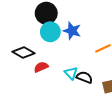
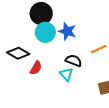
red semicircle: (41, 67) -> (36, 68), turned 144
black semicircle: (84, 77) -> (74, 61), moved

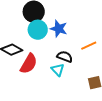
red semicircle: (36, 68) -> (29, 64), size x1.5

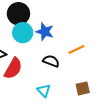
cyan triangle: (58, 70) -> (44, 91), moved

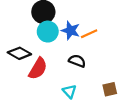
orange line: (76, 49) -> (89, 34), moved

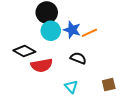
red semicircle: (38, 69) -> (42, 65), turned 50

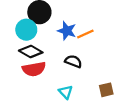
cyan circle: (51, 31) -> (26, 30), moved
black diamond: (24, 51) -> (31, 52), moved

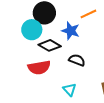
orange line: (85, 34) -> (88, 14), moved
black diamond: (31, 52) -> (50, 45), moved

